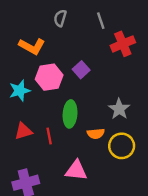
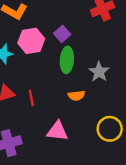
green ellipse: (70, 114) -> (67, 60), moved
yellow circle: (122, 146) -> (110, 129), moved

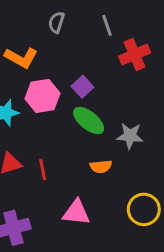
green ellipse: (67, 60) -> (89, 120), turned -55
gray star: (99, 72) -> (130, 136), turned -30

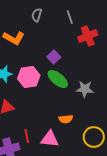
pink hexagon: (43, 96) -> (29, 77), moved
orange semicircle: (101, 166) -> (66, 119), moved
red line: (43, 170) -> (27, 136), moved

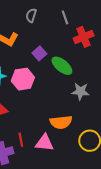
purple square: (54, 57) -> (39, 53), moved
green ellipse: (58, 79) -> (62, 66), moved
orange semicircle: (66, 119) -> (61, 122), size x1.5

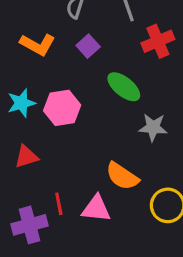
purple square: (39, 53) -> (88, 46), moved
orange semicircle: (61, 122) -> (122, 176), turned 40

